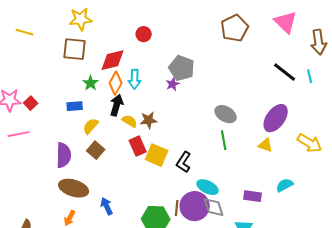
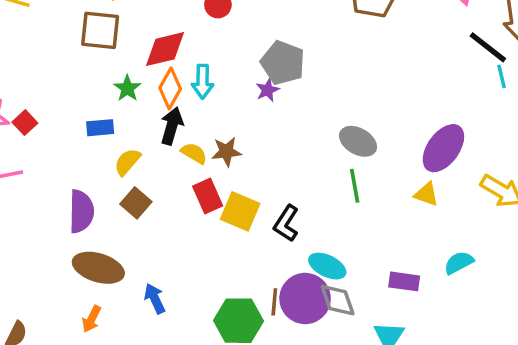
black line: (285, 72) -> (488, 47), moved

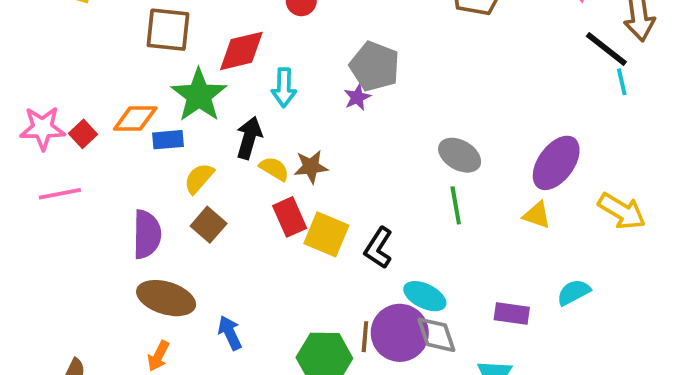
green star: (127, 88) -> (199, 95), size x1.8
orange diamond: (170, 88) -> (135, 118), moved, turned 60

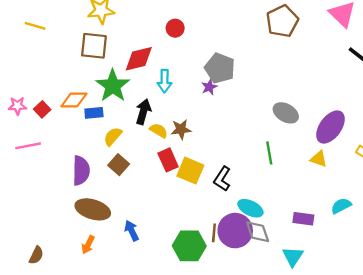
pink star: (42, 128) -> (17, 106), size x0.7
gray ellipse: (460, 155) -> (286, 113), moved

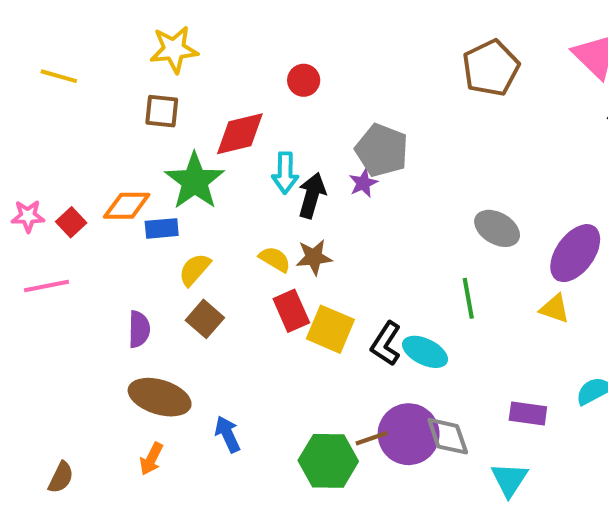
brown square: (94, 46) -> (162, 111), size x0.7
black arrow: (143, 112) -> (312, 195), moved
purple semicircle: (81, 171) -> (139, 329), size x0.7
cyan ellipse: (250, 208) -> (425, 352), moved
brown line: (214, 233) -> (372, 438), turned 66

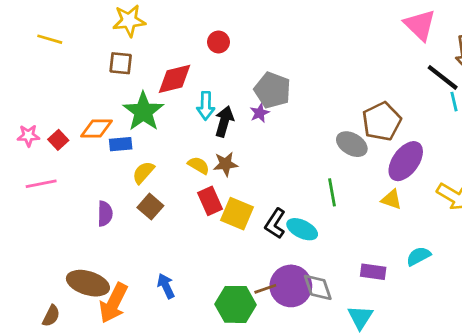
brown pentagon: (491, 68) -> (382, 121), moved
brown ellipse: (160, 397) -> (88, 283), moved
orange arrow: (151, 459) -> (114, 303), size x1.8

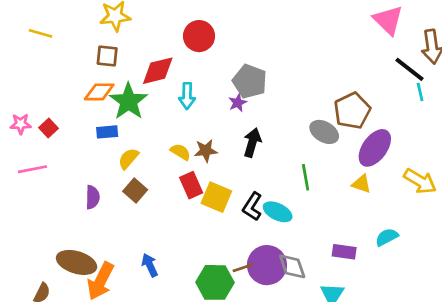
red circle: (218, 42) -> (199, 36), size x1.5
black arrow: (224, 121) -> (252, 143), moved
orange diamond: (96, 129) -> (99, 92), moved

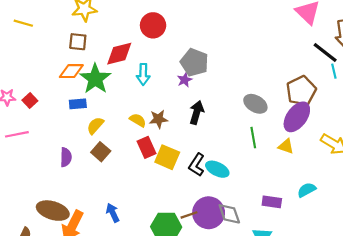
brown pentagon: (352, 111) -> (301, 91), moved
green line: (306, 177) -> (253, 138), moved

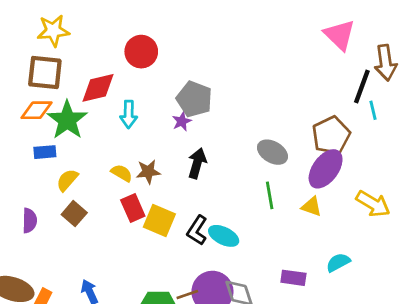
brown square: (78, 42) -> (45, 73), size x1.5
black line: (325, 53) -> (362, 86), turned 72

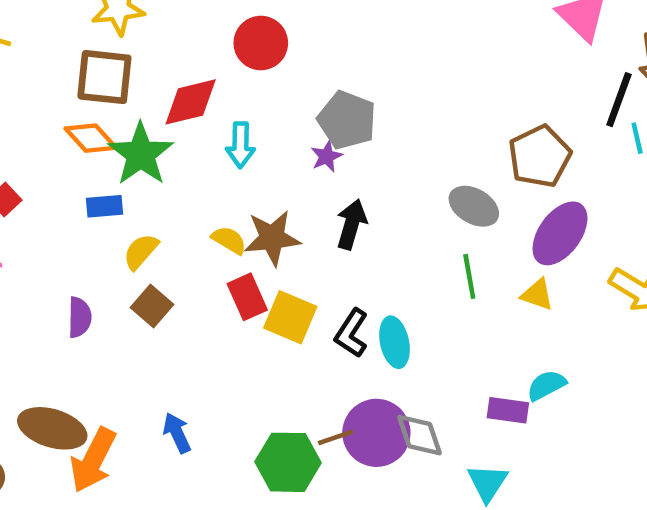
orange diamond: (37, 110) -> (91, 138), turned 48
brown pentagon: (331, 135) -> (540, 156), moved
brown star: (148, 172) -> (272, 238), size x1.4
cyan ellipse: (224, 236) -> (395, 342), turned 52
cyan semicircle: (338, 262) -> (546, 385), moved

